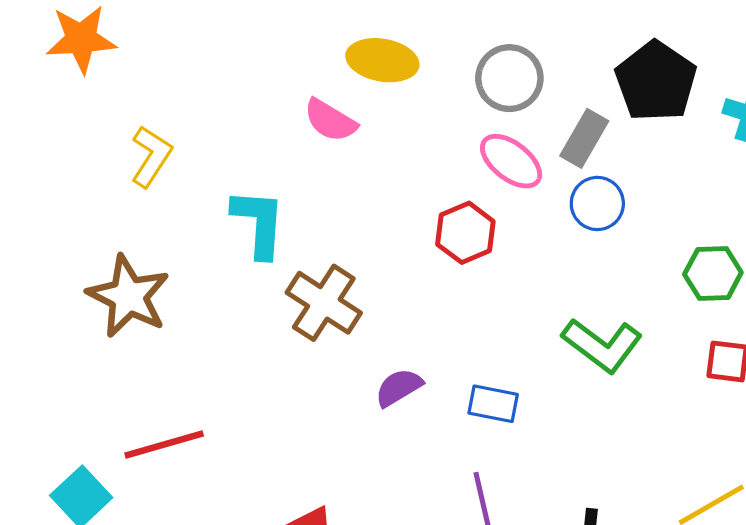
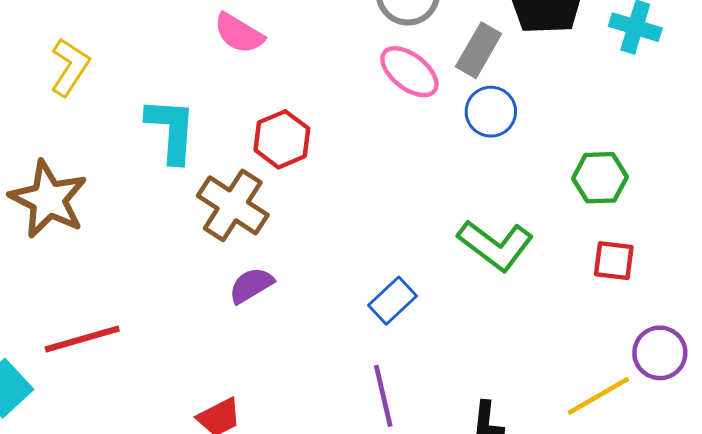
red hexagon: (465, 233) -> (282, 139), moved
purple semicircle: (399, 387) -> (251, 285), moved
blue rectangle: (493, 404) -> (393, 301), turned -54

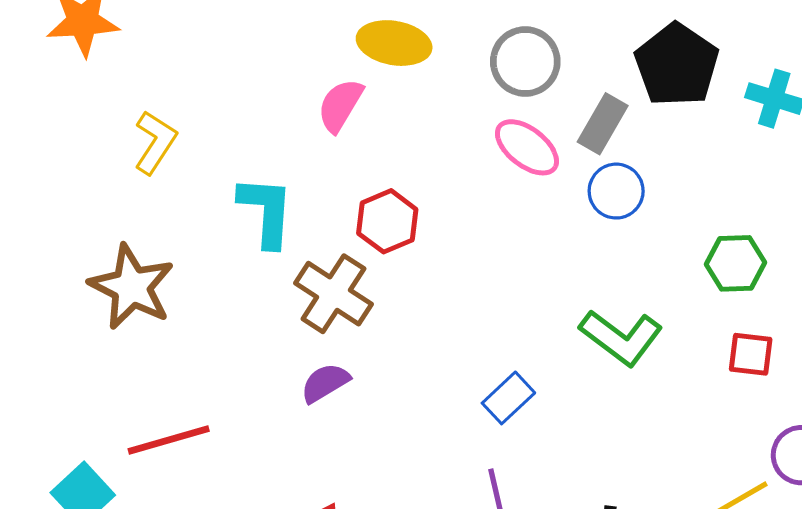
pink semicircle: (239, 33) -> (340, 105), turned 90
purple semicircle: (251, 285) -> (325, 383), moved

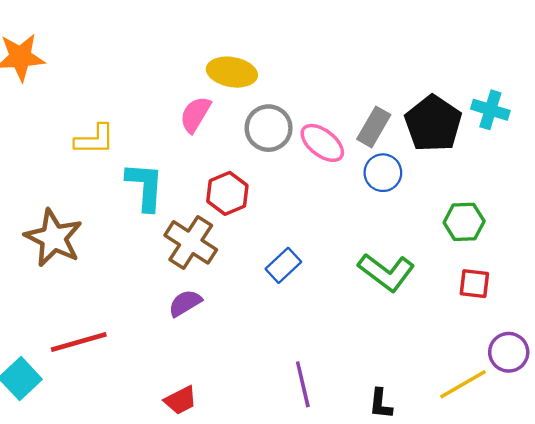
gray circle: (525, 62) -> (269, 128), moved
black pentagon: (677, 65) -> (433, 124), moved
yellow L-shape: (155, 142) -> (95, 140), moved, turned 57
blue rectangle: (508, 398) -> (283, 265), moved

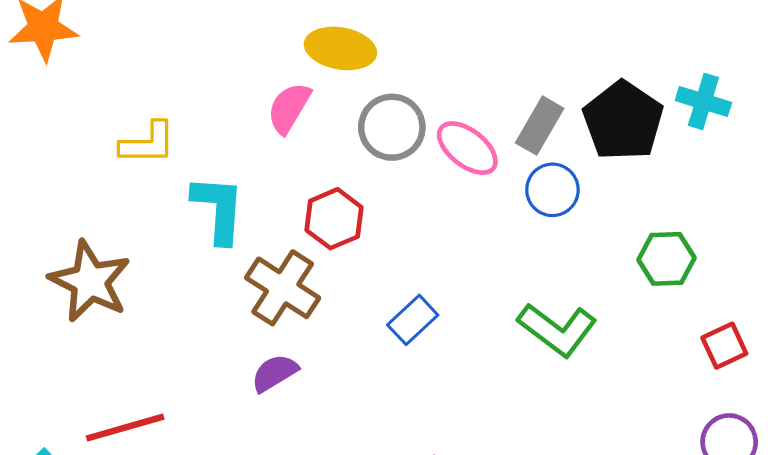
red square: (474, 284) -> (724, 346), moved, turned -32

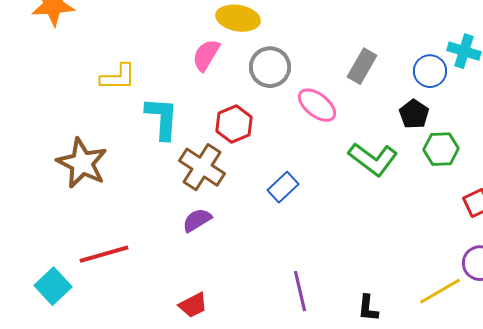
black pentagon: (623, 121) -> (414, 114), moved, size x0.6
pink ellipse: (467, 148) -> (317, 105), moved
blue circle: (552, 190) -> (430, 71), moved
green L-shape: (557, 330) -> (373, 159), moved

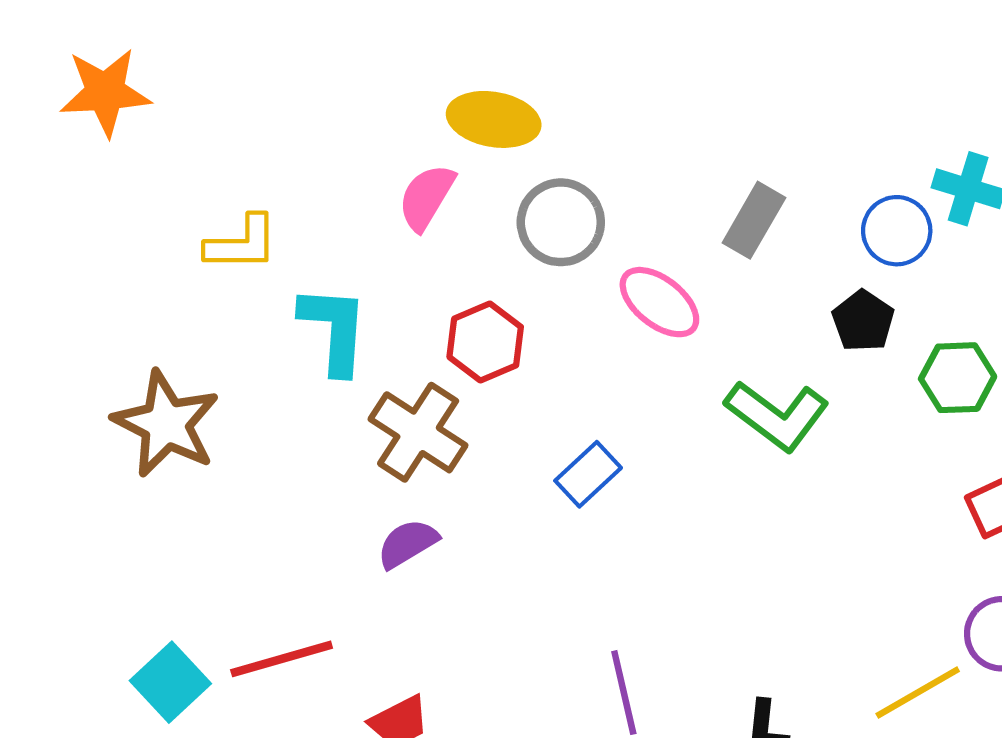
green hexagon: (441, 149) -> (958, 378), moved
red line: (104, 254) -> (282, 659), moved
cyan square: (53, 286) -> (170, 682), moved

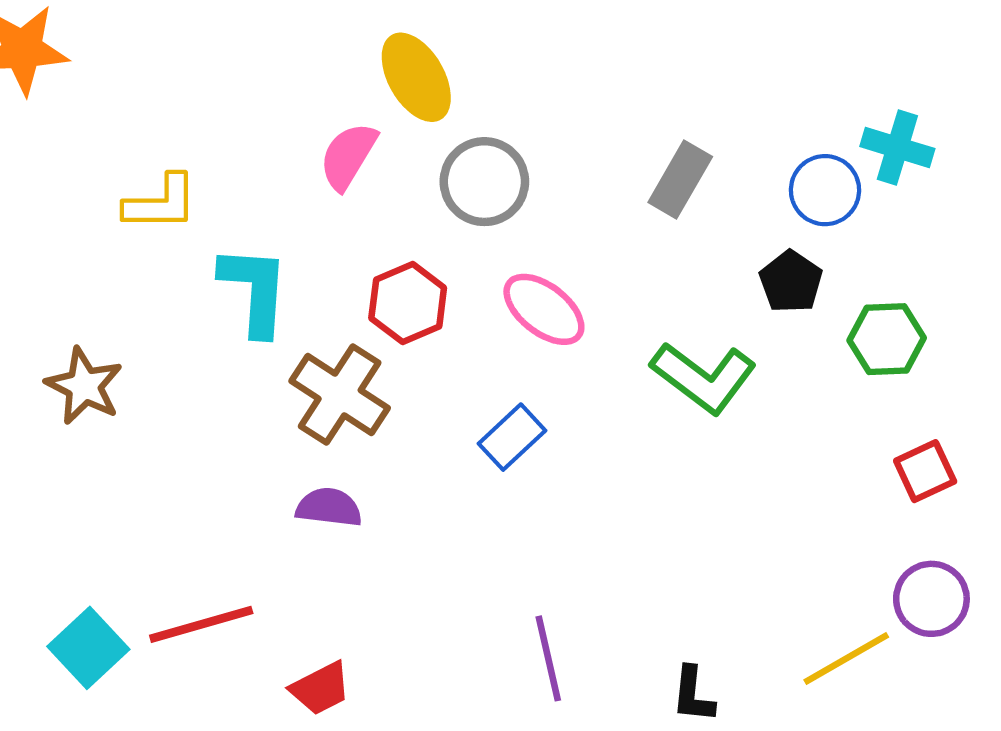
yellow ellipse: (494, 119) -> (416, 77), turned 50
pink ellipse: (659, 302) -> (544, 309), moved
brown star: (166, 424) -> (84, 386), size x0.7
purple semicircle: (408, 544) -> (329, 507), turned 38

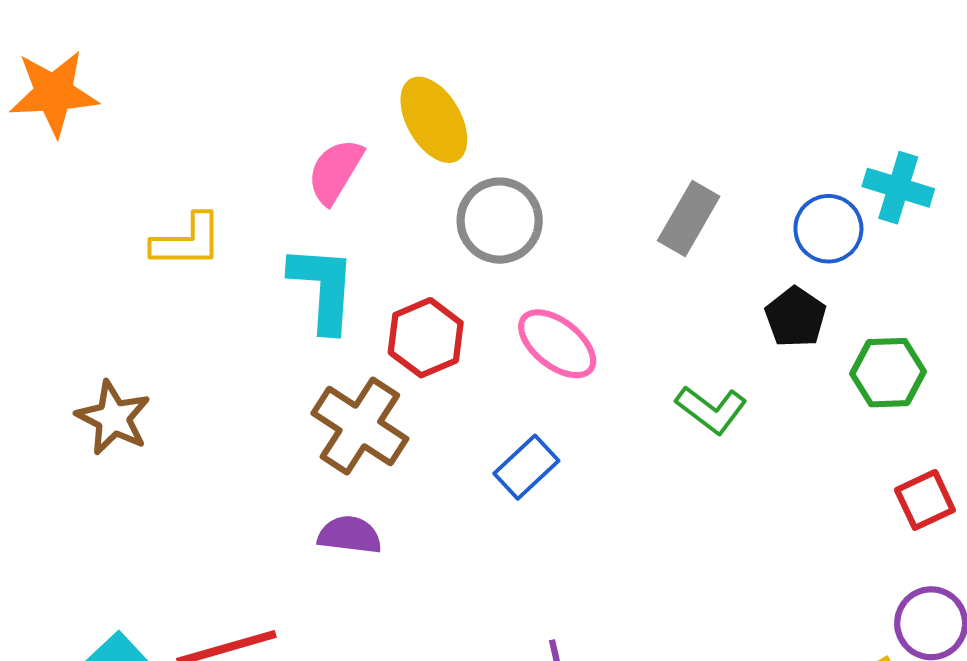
pink semicircle: (348, 156) -> (335, 171), moved
cyan L-shape: (254, 290) -> (323, 288), moved
green L-shape: (704, 377) -> (711, 410), size x0.7

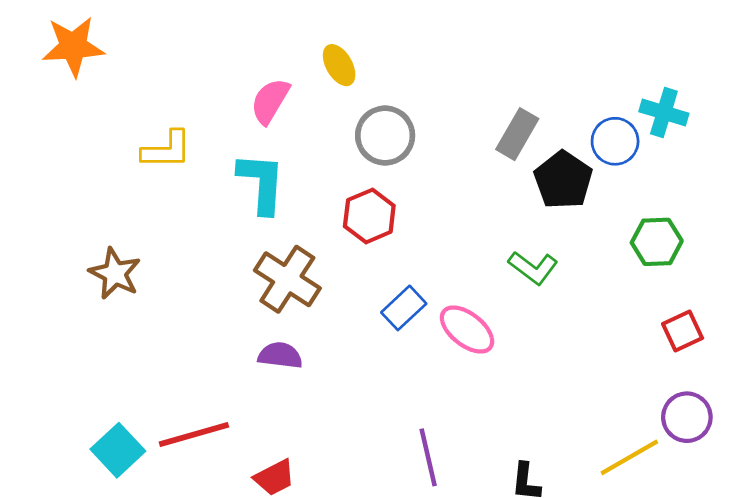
yellow ellipse: (434, 120) -> (339, 65), size x0.7
black pentagon: (796, 317) -> (563, 180), moved, size x1.4
red hexagon: (426, 338) -> (369, 216), moved
pink ellipse: (557, 344) -> (467, 330), moved

